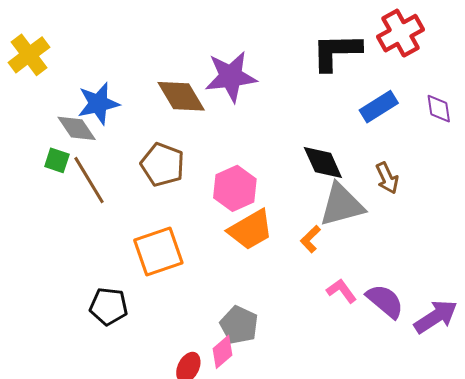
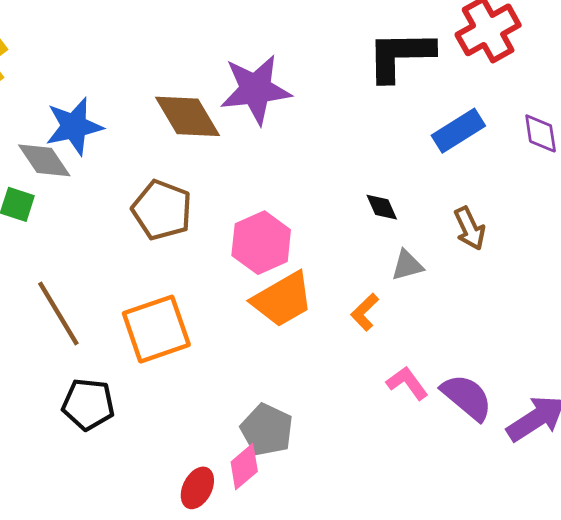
black diamond: (323, 162) -> (382, 207), size x0.6
brown line: (89, 180) -> (58, 314), moved
gray triangle: (342, 205) -> (407, 265), size x0.5

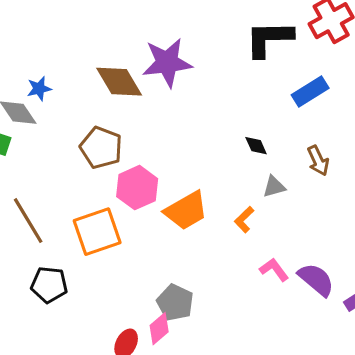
blue star: (74, 126) -> (39, 89), size x0.6
pink hexagon: (261, 243) -> (137, 188), moved

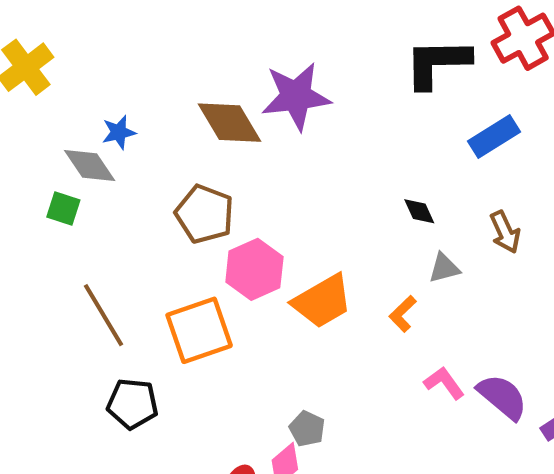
gray pentagon: (175, 303) -> (307, 429), size x0.7

